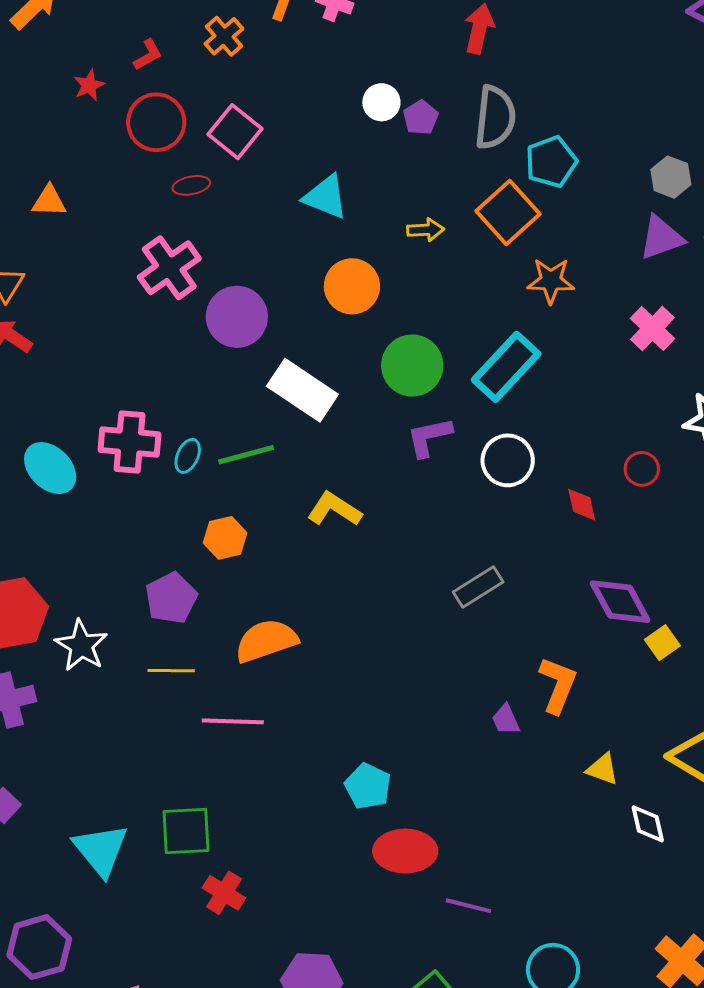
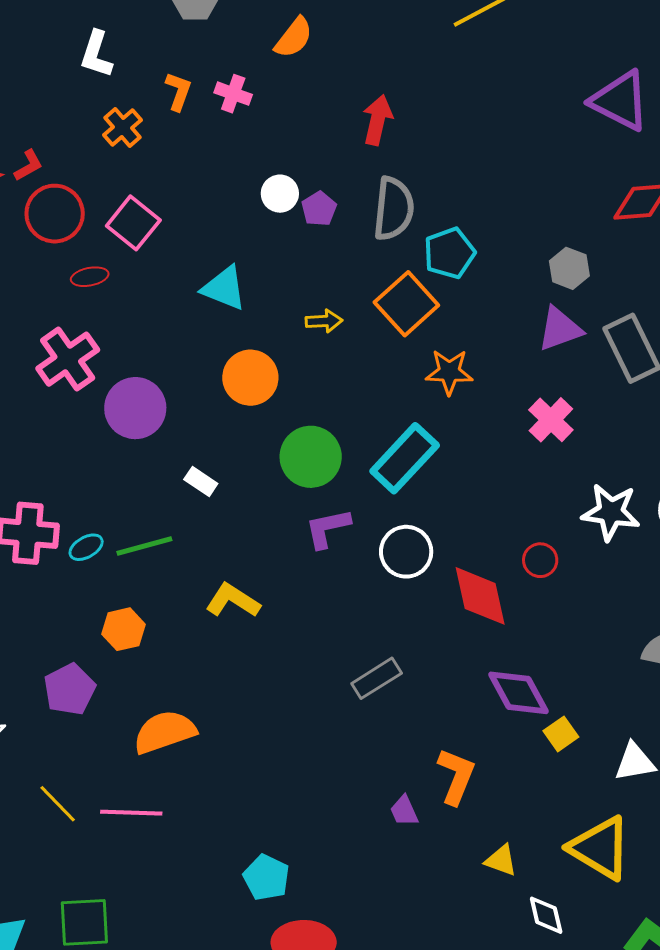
red L-shape: (148, 55) -> (28, 165), moved
white rectangle: (302, 390) -> (201, 482), size x0.5
cyan ellipse: (188, 456) -> (86, 547), turned 36
red diamond: (582, 505) -> (480, 596), size x1.8
yellow line: (171, 671) -> (58, 804), moved, turned 45

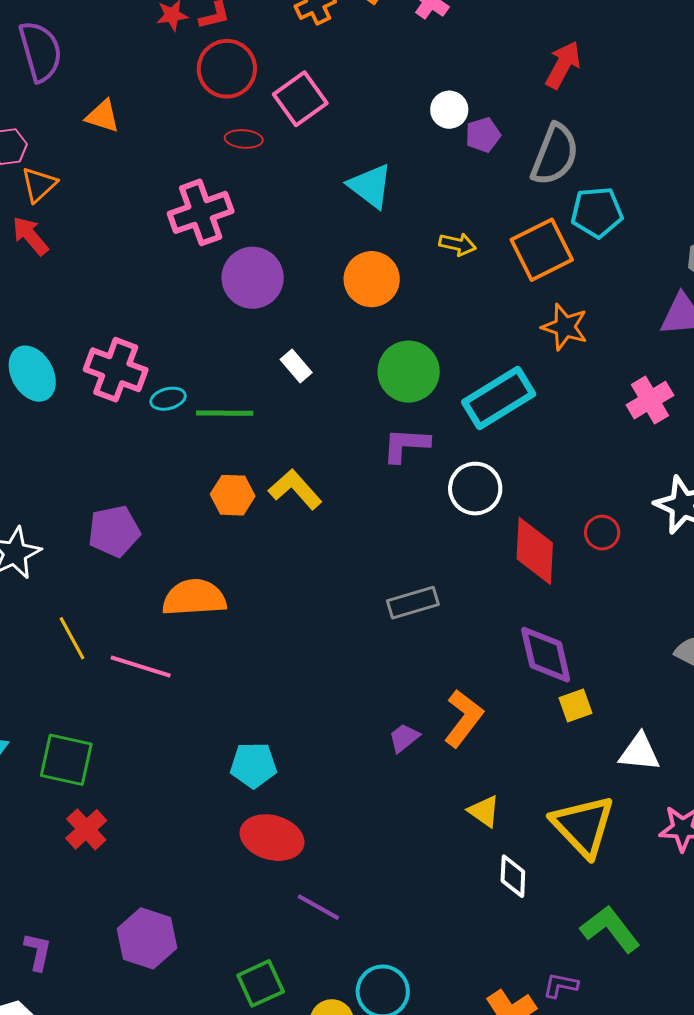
orange hexagon: (124, 629) -> (233, 495), moved
purple trapezoid: (404, 811) -> (404, 738), turned 60
cyan pentagon: (266, 877) -> (253, 765), turned 30

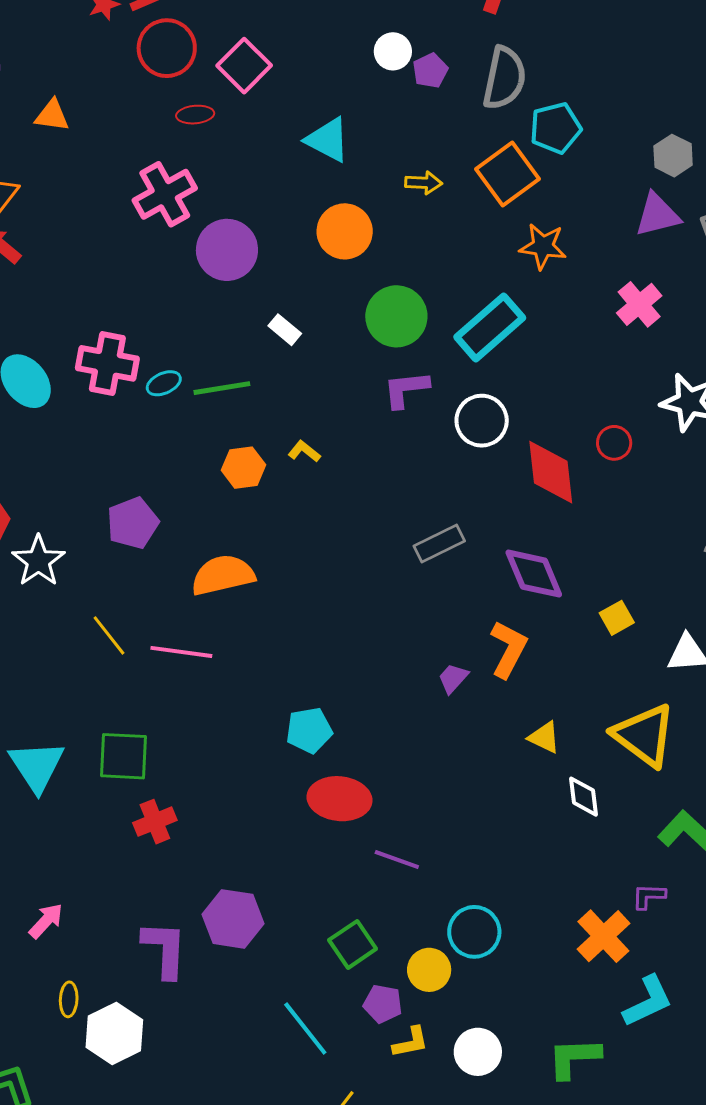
yellow L-shape: (295, 489) -> (304, 451), size x0.6
purple diamond: (546, 655) -> (534, 574), moved
red cross: (86, 829) -> (155, 822), turned 30
purple L-shape: (38, 952) -> (165, 949), moved, size x1.6

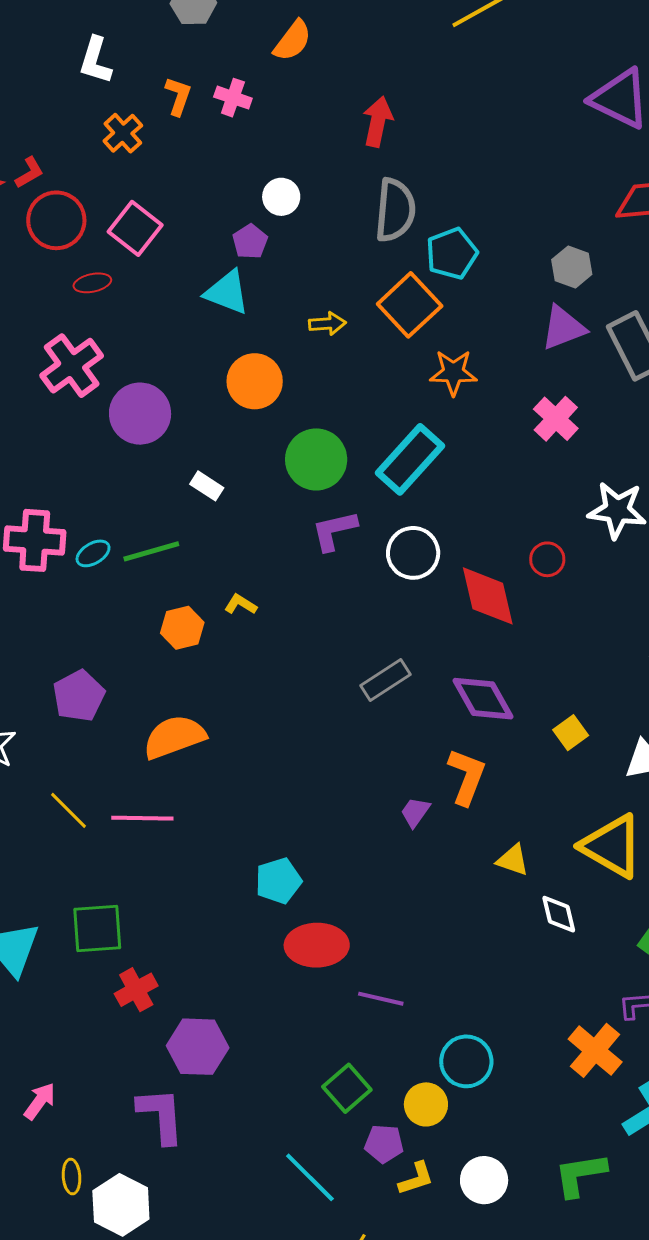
purple pentagon: (430, 71) -> (250, 242), moved
purple hexagon: (233, 919) -> (198, 1047), moved

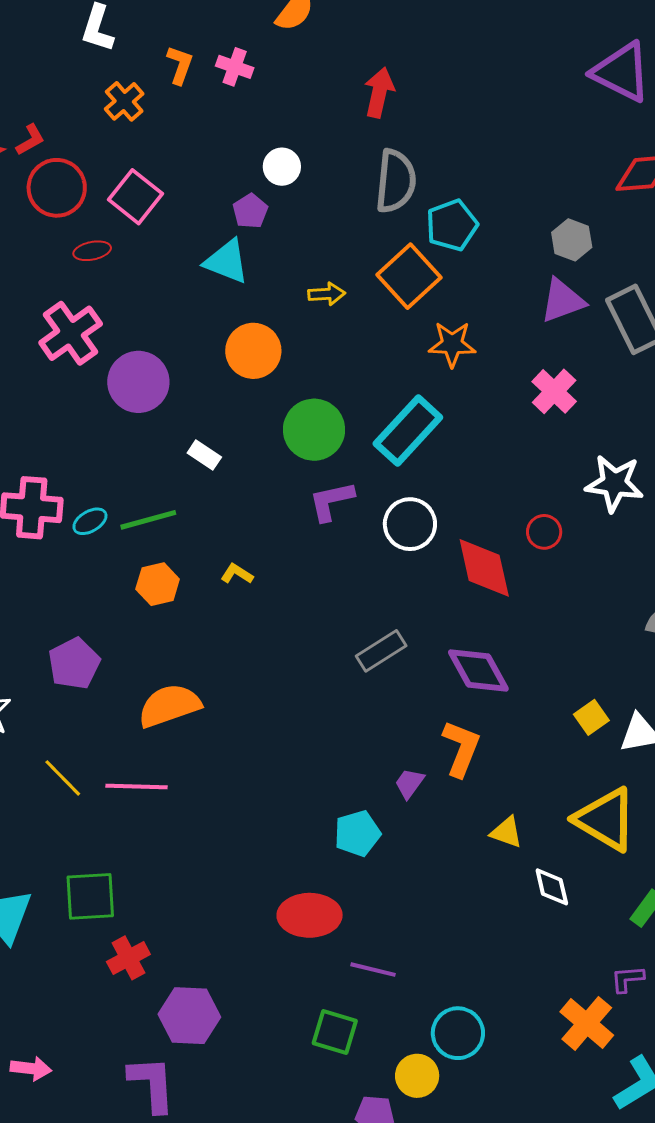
orange hexagon: (182, 628) -> (158, 584), moved
yellow square: (571, 733) -> (591, 717), moved
cyan pentagon: (278, 881) -> (357, 833), moved
green square: (347, 1088) -> (335, 1032), moved, turned -33
pink arrow: (40, 1101) -> (31, 1068), turned 60

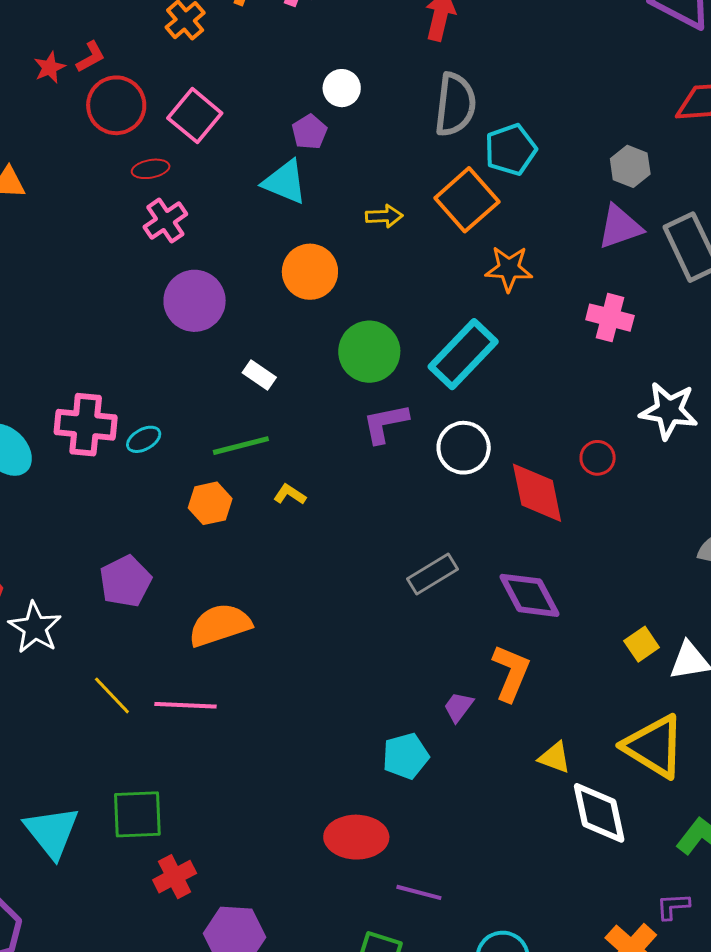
pink cross: (71, 333) -> (165, 221), moved, size x0.7
pink cross: (554, 391) -> (610, 318), turned -30
green line: (148, 520) -> (241, 446), moved
white diamond: (552, 887) -> (599, 813), size x1.6

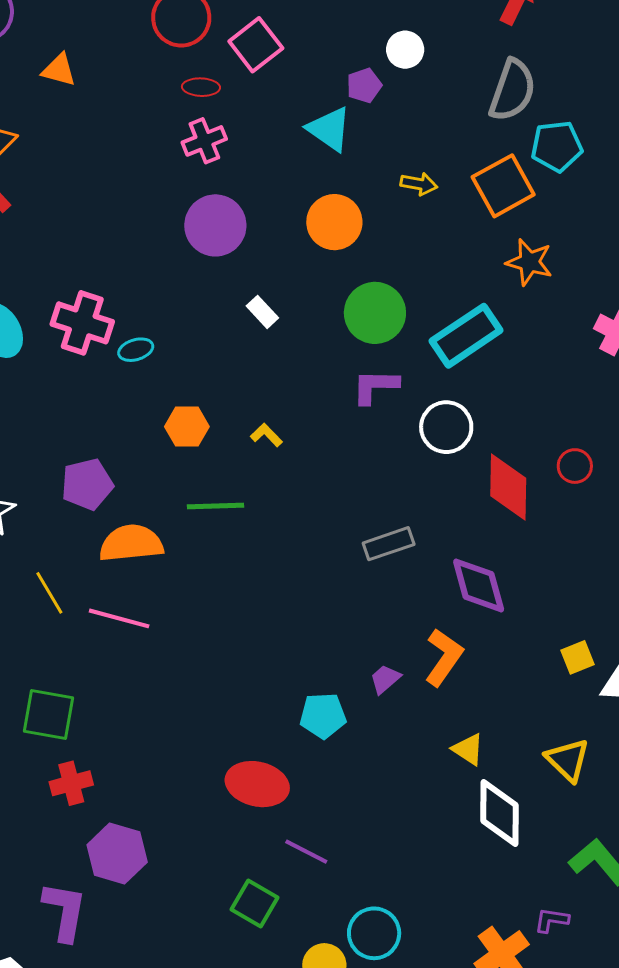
green line: (241, 446) -> (216, 506), moved
orange semicircle: (220, 625) -> (131, 543), moved
yellow triangle: (654, 746) -> (568, 760), size x0.7

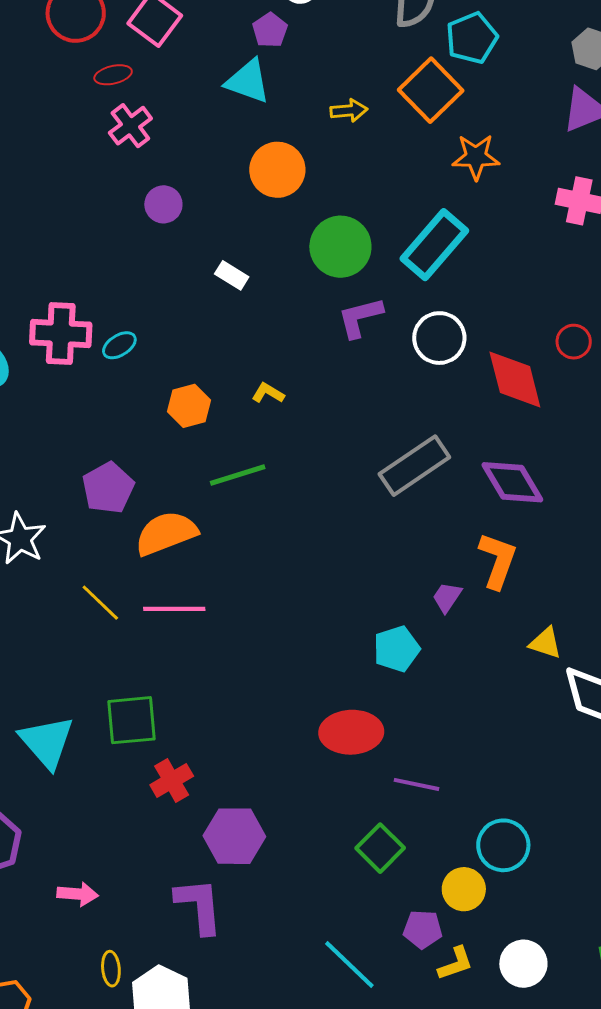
purple circle: (215, 225) -> (163, 204), size x0.6
gray rectangle: (389, 544) -> (414, 466), size x1.4
green square: (255, 903) -> (380, 848), turned 30

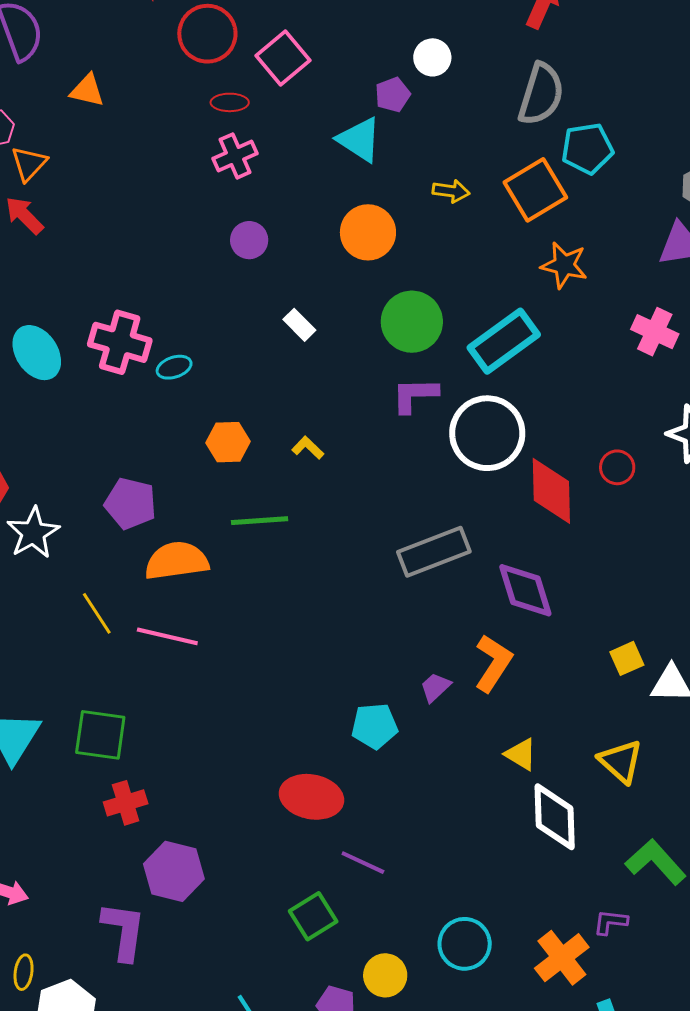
white circle: (439, 338) -> (487, 433), size x1.4
purple pentagon: (108, 488) -> (130, 503), turned 30
cyan circle: (503, 845) -> (465, 944), moved

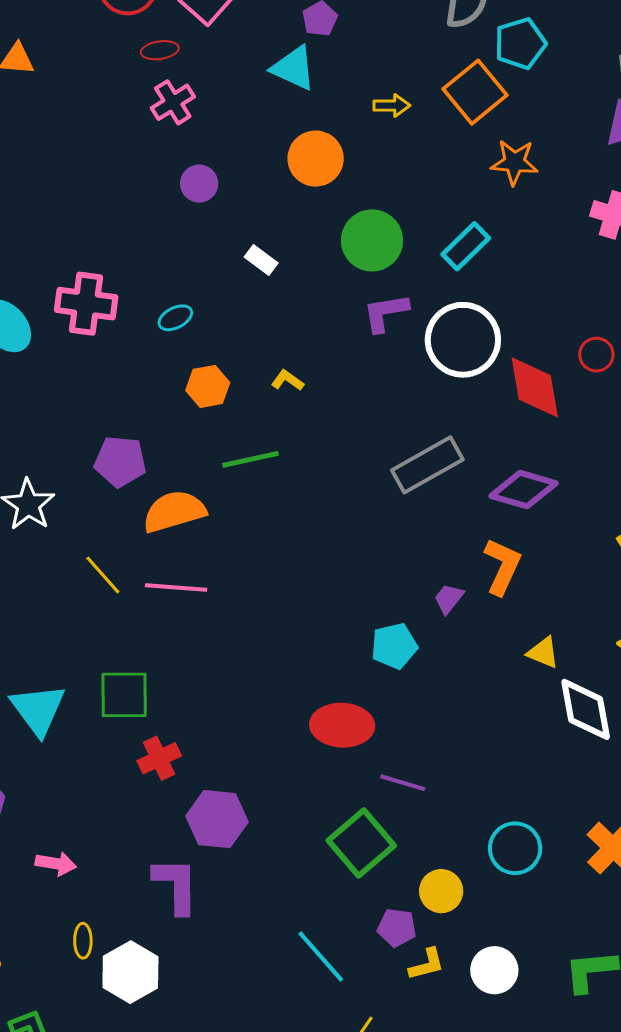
cyan rectangle: (504, 341) -> (466, 246), size x0.7
cyan ellipse: (174, 367) -> (175, 318), moved
purple diamond: (525, 590) -> (524, 490), turned -48
green square: (313, 916) -> (361, 843), size x1.4

